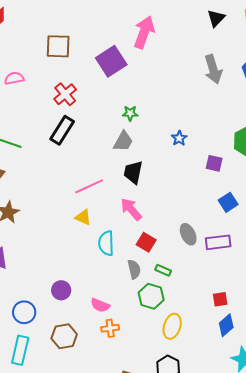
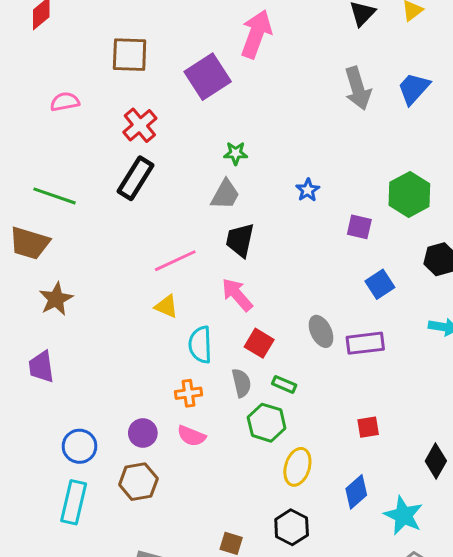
purple circle: (61, 290) -> (143, 433), moved
blue diamond: (226, 325) -> (356, 492), moved
orange cross: (110, 328) -> (188, 393), moved

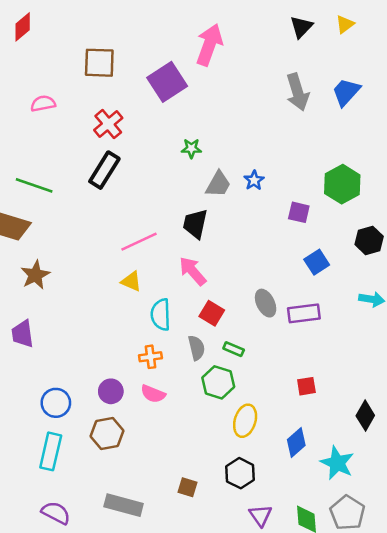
gray trapezoid: (225, 194) -> (218, 184), moved

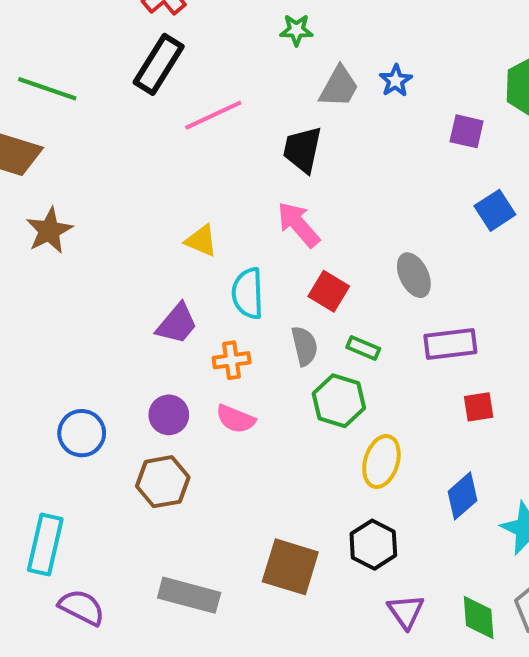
pink line: (139, 242) -> (213, 115), moved
purple rectangle: (304, 313) -> (450, 344), moved
purple trapezoid: (23, 334) -> (177, 324), moved, turned -132
cyan rectangle: (51, 451) -> (45, 545), moved
brown square: (188, 487) -> (290, 567), size x1.8

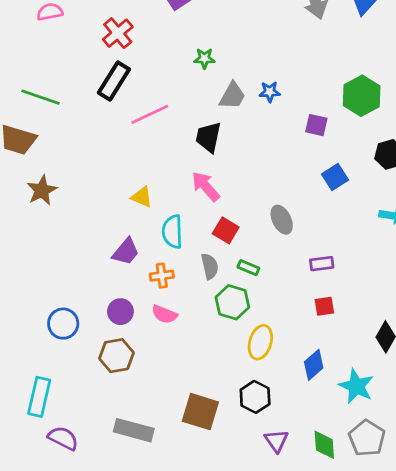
blue star: (396, 81) -> (270, 92), turned 30
purple rectangle: (450, 344) -> (322, 264), moved, size x0.7

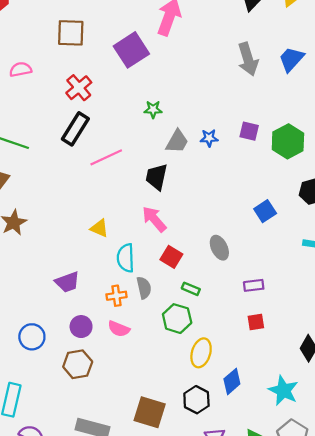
purple square: (316, 125) -> (249, 131), moved
purple trapezoid: (126, 252) -> (67, 282), moved, turned 30
gray semicircle: (210, 266) -> (144, 288), moved
blue diamond: (314, 365) -> (232, 381), moved

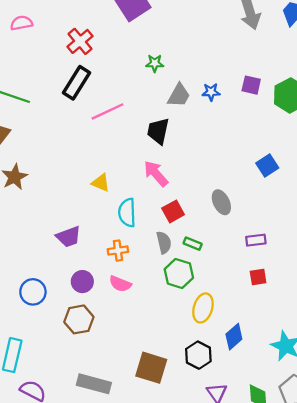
red square: (171, 257) -> (173, 211), turned 30
gray semicircle: (144, 288) -> (164, 242), moved

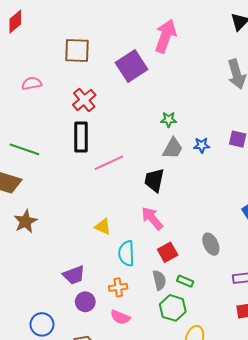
green star: (155, 63) -> (169, 119), moved
black rectangle: (77, 83) -> (81, 137), turned -32
purple circle: (82, 282) -> (85, 302), moved

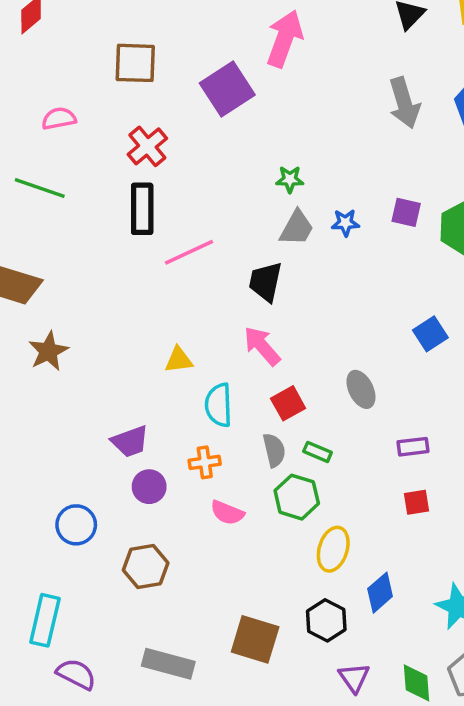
green line: (24, 149) -> (40, 188), moved
yellow triangle: (103, 227) -> (179, 360), turned -30
pink semicircle: (120, 317) -> (227, 513), moved

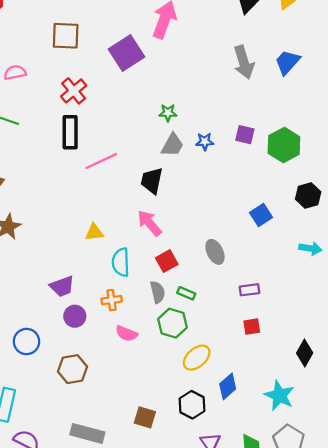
yellow ellipse: (333, 549) -> (197, 358), turned 32
brown square: (255, 639) -> (145, 417), size x0.7

